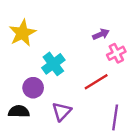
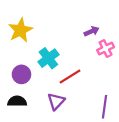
red line: (96, 82) -> (70, 77), moved
purple circle: (33, 88) -> (21, 74), moved

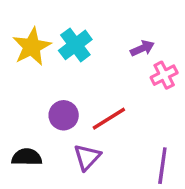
cyan cross: (48, 58) -> (75, 45), moved
purple circle: (21, 74) -> (64, 115), moved

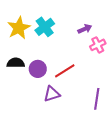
black semicircle: (27, 157) -> (16, 63), moved
purple triangle: (87, 157) -> (52, 94), turned 30

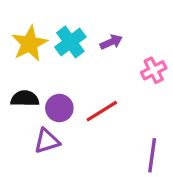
purple arrow: (85, 29) -> (111, 42), moved
purple triangle: (52, 94) -> (47, 141), moved

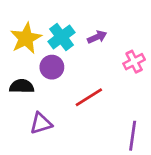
purple circle: (59, 108) -> (52, 67), moved

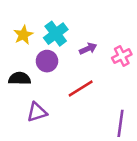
purple arrow: (97, 37) -> (88, 49), moved
yellow star: (26, 38) -> (23, 35), size x0.7

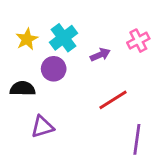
pink cross: (122, 56) -> (138, 41), moved
red line: (81, 88) -> (113, 100), moved

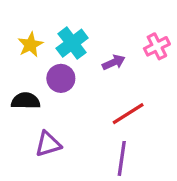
purple line: (137, 139) -> (122, 158), moved

